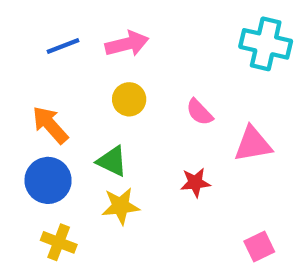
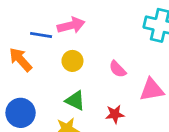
blue line: (63, 46) -> (41, 35), moved, turned 30
orange arrow: (50, 125) -> (21, 60), moved
green triangle: (112, 161) -> (75, 101), moved

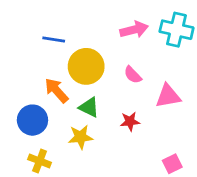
pink arrow: (71, 25) -> (134, 30), moved
orange arrow: (21, 60) -> (56, 90), moved
yellow circle: (72, 61) -> (86, 66), size x1.6

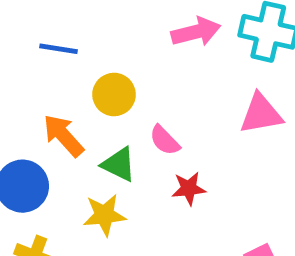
yellow circle: (86, 66) -> (114, 94), size x0.7
pink semicircle: (133, 75) -> (165, 140), moved
pink triangle: (168, 96) -> (261, 114), moved

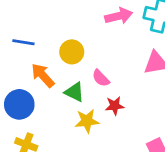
blue line: (59, 49) -> (23, 42), moved
yellow star: (104, 215) -> (87, 121), moved

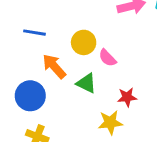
pink semicircle: (101, 78) -> (107, 58), moved
yellow star: (87, 121) -> (110, 122), moved

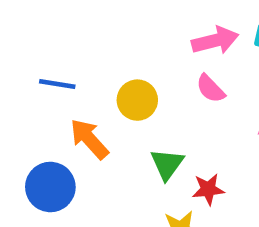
pink semicircle: (107, 58) -> (211, 89), moved
green triangle: (86, 83) -> (167, 164), moved, turned 40

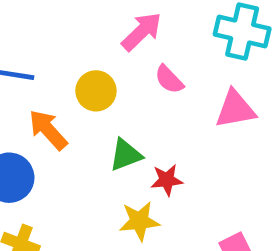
pink arrow: (215, 41) -> (142, 31), moved, turned -30
green triangle: (167, 164) -> (126, 155), turned 33

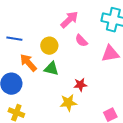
green triangle: (126, 155) -> (51, 69), moved, turned 35

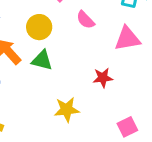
red star: (80, 85) -> (103, 78), moved

